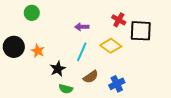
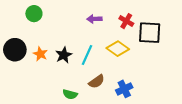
purple arrow: (82, 27) -> (94, 19), moved
black star: (58, 69) -> (64, 55), moved

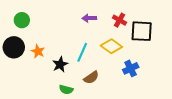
green circle: (34, 14) -> (22, 20), moved
black star: (64, 55) -> (60, 64), moved
blue cross: (124, 89) -> (131, 68), moved

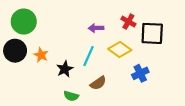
purple arrow: (89, 18) -> (96, 28), moved
green circle: (22, 20) -> (24, 22), size x1.5

